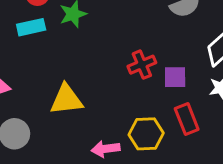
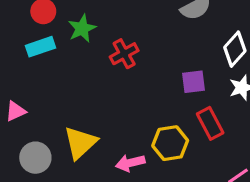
red cross: (142, 65) -> (124, 54), moved
yellow triangle: (66, 100) -> (80, 143), moved, turned -30

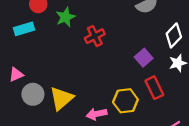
cyan rectangle: (40, 47) -> (24, 29), moved
purple square: (194, 82) -> (144, 58), turned -36
gray circle: (35, 158) -> (33, 94), moved

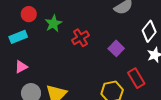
purple square: (144, 58) -> (116, 48), moved
pink triangle: (16, 74) -> (21, 67), moved

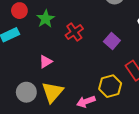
pink triangle: (21, 67) -> (46, 62), moved

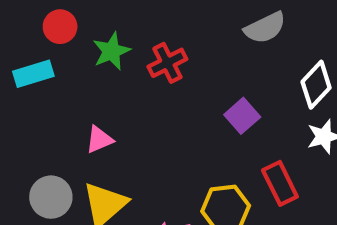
red cross: (74, 32) -> (167, 63), moved

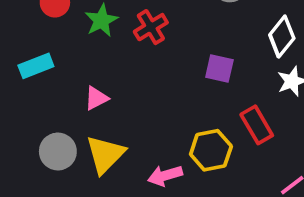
cyan rectangle: (33, 74) -> (36, 66), moved
purple square: (242, 116) -> (219, 68), turned -32

